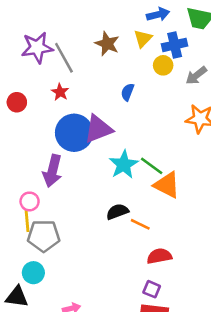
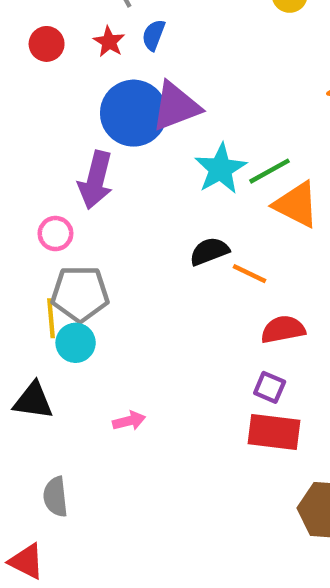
blue semicircle: (128, 92) -> (154, 35), moved
red circle: (17, 102) -> (47, 44), moved
green line: (152, 166) -> (270, 171), turned -65
yellow line: (27, 221) -> (51, 318), moved
cyan circle: (33, 273) -> (76, 343), moved

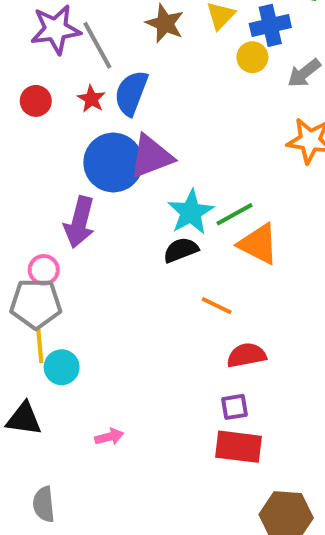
blue semicircle: (154, 35) -> (131, 93), size x1.6
black semicircle: (209, 251) -> (181, 250), moved
gray pentagon: (80, 294) -> (36, 304), moved
purple square: (270, 387) -> (234, 407), turned -32

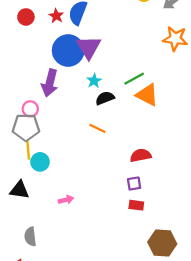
purple triangle: (151, 157) -> (89, 47), turned -40
cyan star: (191, 212) -> (94, 81), moved, size x0.6
orange line: (217, 306) -> (97, 128), moved
red rectangle: (238, 447) -> (136, 205), size x0.6

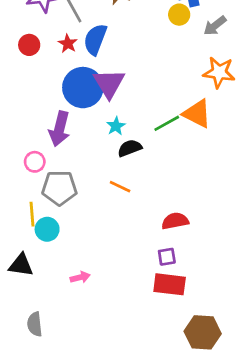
orange triangle: (147, 95) -> (197, 114), moved
gray pentagon: (26, 127) -> (59, 188), moved
red rectangle: (136, 205) -> (170, 284), size x1.6

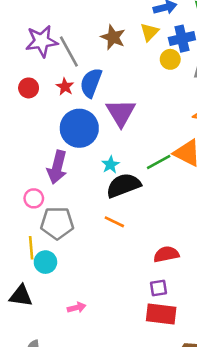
purple triangle: (109, 83) -> (121, 113), moved
black semicircle: (130, 148) -> (123, 185), size x1.5

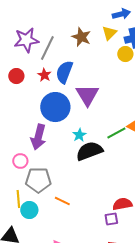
gray line: (69, 52) -> (47, 48), turned 55
orange line: (114, 222) -> (62, 201), moved
purple square: (159, 288) -> (111, 219), moved

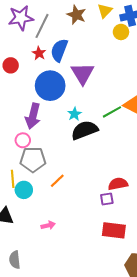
red circle: (16, 76) -> (11, 65), moved
pink circle: (20, 161) -> (23, 140), moved
orange line: (62, 201) -> (57, 181), turned -70

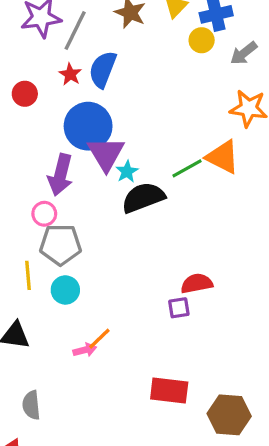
purple triangle: (83, 73) -> (106, 154), moved
orange line: (57, 181) -> (99, 339), moved
cyan circle: (24, 190) -> (65, 290), moved
red rectangle: (114, 230) -> (169, 391), moved

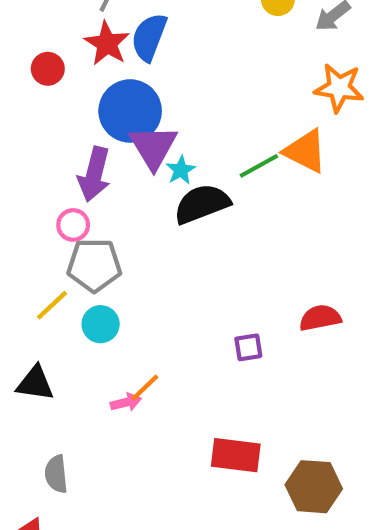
red star: (70, 74) -> (107, 43), size x1.5
yellow line: (28, 275) -> (52, 305), turned 52
red semicircle: (197, 283) -> (320, 318), moved

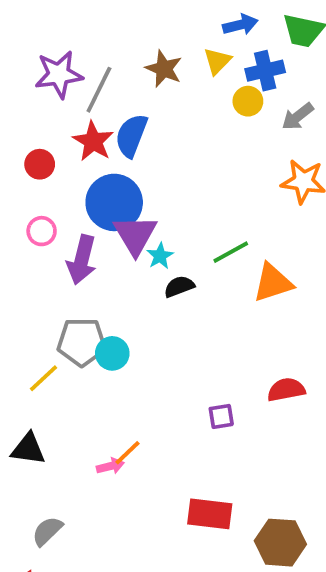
orange triangle: (305, 151) -> (273, 283), moved, turned -45
black semicircle: (202, 204) -> (179, 287), size x0.6
pink circle: (73, 225) -> (42, 231), moved
cyan circle: (101, 324) -> (112, 353), moved
gray semicircle: (56, 474) -> (47, 531), turned 52

